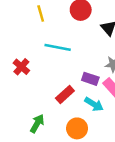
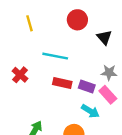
yellow line: (41, 14) -> (29, 23), moved
red rectangle: (65, 95) -> (62, 83), moved, turned 54

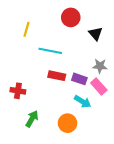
yellow line: (29, 23) -> (27, 29), moved, turned 32
red cross: (20, 75) -> (18, 91), moved, turned -32

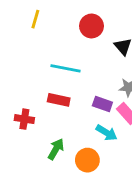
yellow line: (27, 29) -> (35, 19), moved
red rectangle: (57, 76) -> (59, 100), moved
green arrow: (32, 119) -> (56, 149), moved

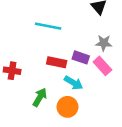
red rectangle: (59, 100) -> (57, 62), moved
cyan arrow: (107, 133) -> (74, 83), moved

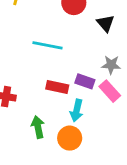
cyan arrow: (74, 83) -> (77, 110), turned 72
green arrow: (40, 97) -> (38, 127), turned -42

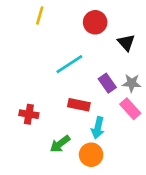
cyan line: (48, 45) -> (69, 64), turned -44
purple rectangle: (85, 81) -> (107, 83), moved, turned 36
green arrow: (38, 127) -> (60, 144), turned -115

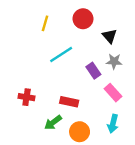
yellow line: (40, 16) -> (45, 23), moved
gray star: (132, 83) -> (114, 61), moved
red rectangle: (79, 105) -> (69, 102), moved
cyan arrow: (98, 128) -> (113, 124), moved

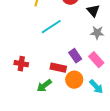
purple rectangle: (93, 71) -> (75, 56), moved
cyan arrow: (113, 124) -> (96, 87), turned -56
orange circle: (80, 132) -> (74, 80), moved

